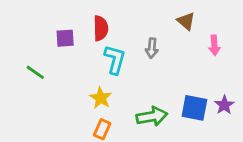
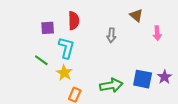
cyan L-shape: (115, 60) -> (66, 48), moved
green line: (35, 72) -> (41, 60), moved
yellow star: (101, 98) -> (64, 73), moved

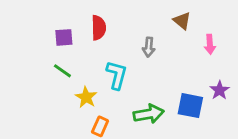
cyan L-shape: (66, 48) -> (117, 75), moved
green line: (41, 60) -> (62, 71), moved
purple star: (164, 77) -> (220, 90), moved

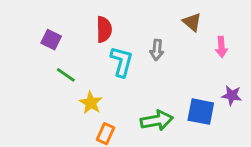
purple square: (64, 37) -> (51, 40), moved, turned 30
cyan L-shape: (117, 75) -> (122, 62), moved
purple star: (220, 90) -> (232, 95), turned -30

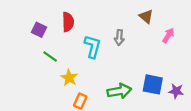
red semicircle: (104, 29) -> (68, 22), moved
pink arrow: (221, 47) -> (168, 35), turned -144
purple star: (232, 95) -> (176, 91), moved

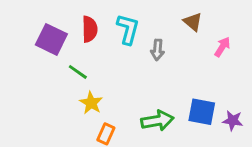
purple square: (39, 30) -> (51, 39), size x1.5
cyan L-shape: (93, 47) -> (128, 29), moved
green line: (50, 57) -> (78, 72), moved

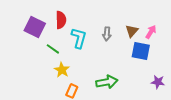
brown triangle: (193, 22) -> (132, 31), moved, turned 32
cyan L-shape: (128, 29) -> (79, 38), moved
blue square: (202, 112) -> (141, 51), moved

